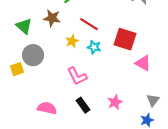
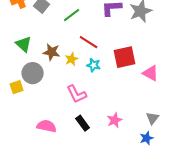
brown star: (52, 18) -> (52, 52), moved
red square: (125, 39) -> (125, 57), turned -30
pink triangle: (143, 63) -> (151, 73), moved

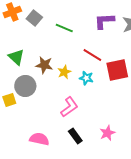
green line: (72, 15) -> (64, 28), turned 60
red line: (89, 42) -> (92, 55), moved
pink L-shape: (77, 94) -> (69, 107), turned -100

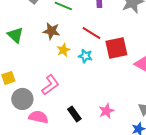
brown star: (44, 65) -> (51, 31), moved
gray circle: (25, 86) -> (22, 99), moved
pink L-shape: (69, 107) -> (50, 85), moved

